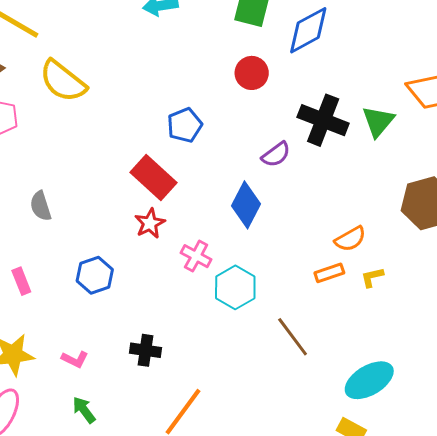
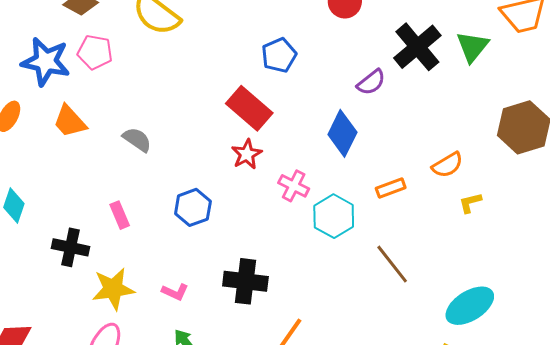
black cross: (323, 120) -> (417, 47), turned 30
gray semicircle: (41, 206) -> (137, 140), turned 144
orange rectangle: (329, 273) -> (391, 188), moved
black cross: (146, 350) -> (245, 281), size x1.4

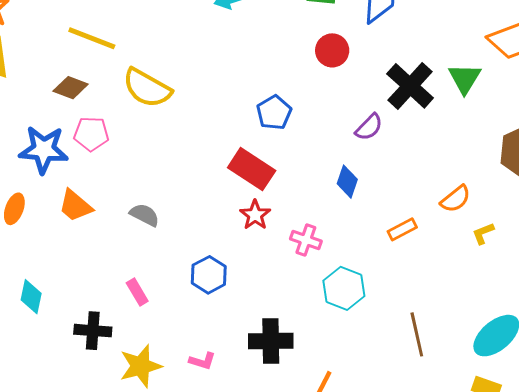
blue diamond: (342, 133) -> (347, 182), size x0.7
cyan hexagon: (334, 216) -> (344, 288), moved
brown line: (392, 264) -> (417, 334), moved, turned 33

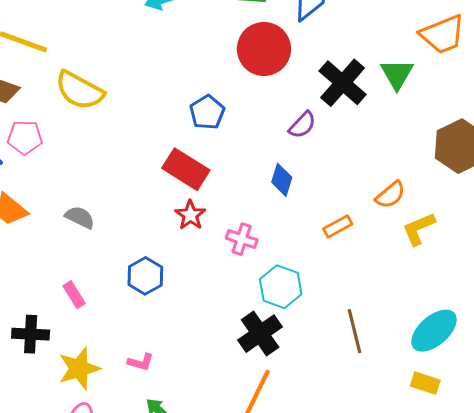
red circle: (332, 50) -> (264, 49), size x1.6
yellow L-shape: (483, 233) -> (419, 229), size x1.5
black cross: (271, 341) -> (260, 334), moved, turned -33

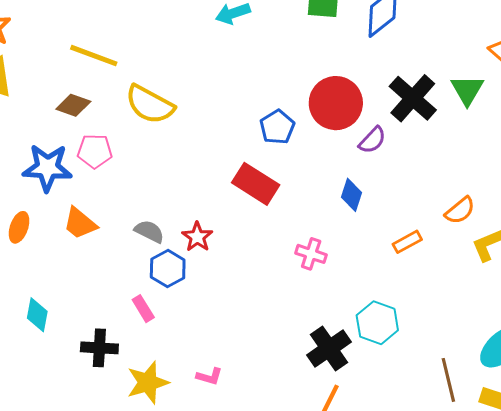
red circle: (264, 49) -> (336, 103), moved
red star: (190, 215) -> (197, 237), moved
blue hexagon: (145, 276) -> (168, 269), moved
cyan hexagon: (281, 287) -> (377, 323), moved
brown line: (355, 331) -> (448, 380), moved

